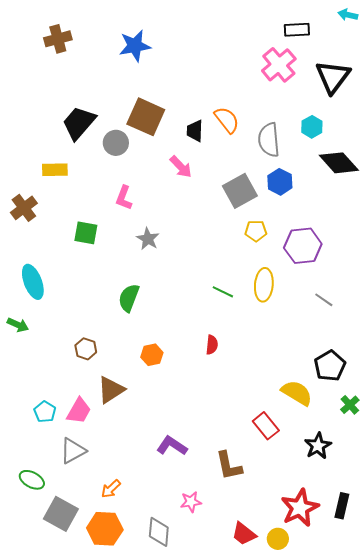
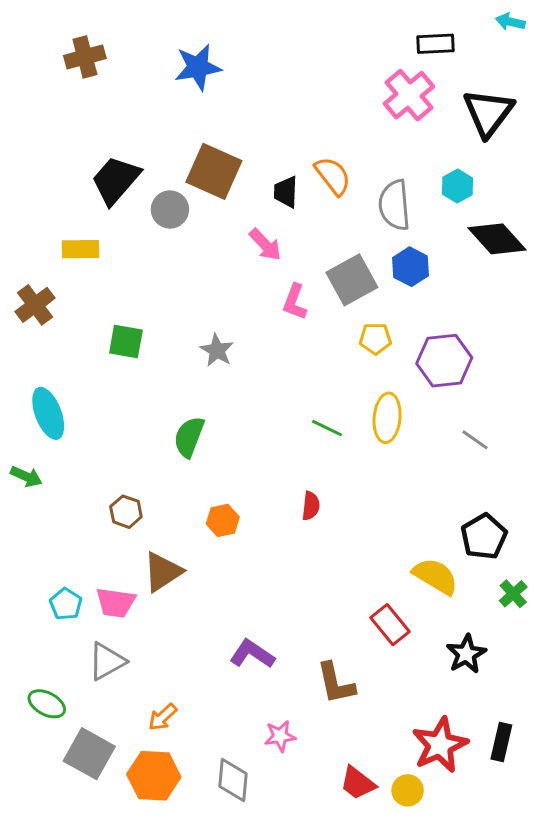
pink L-shape: (124, 198) -> (295, 302), moved
pink trapezoid: (79, 411) -> (116, 603), turned 68

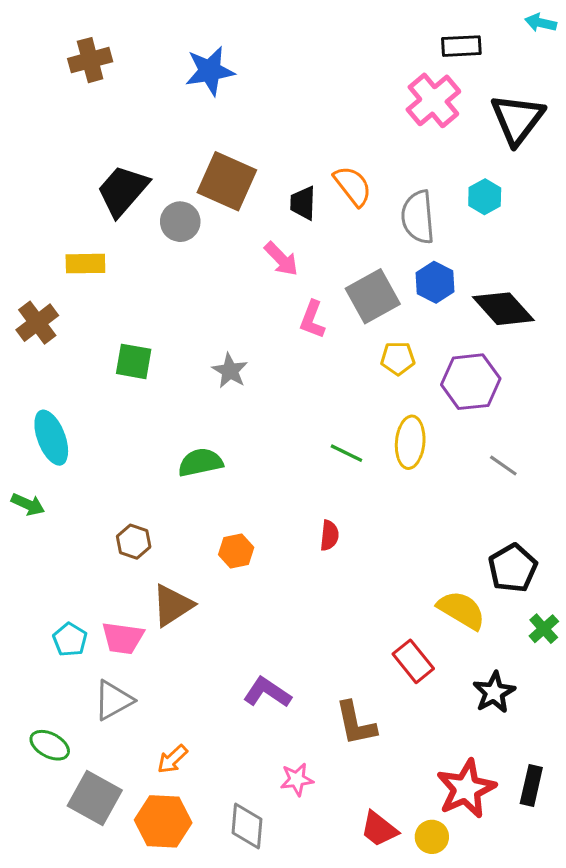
black diamond: (497, 239) -> (503, 309), moved
green semicircle: (189, 437) -> (200, 462), turned 57

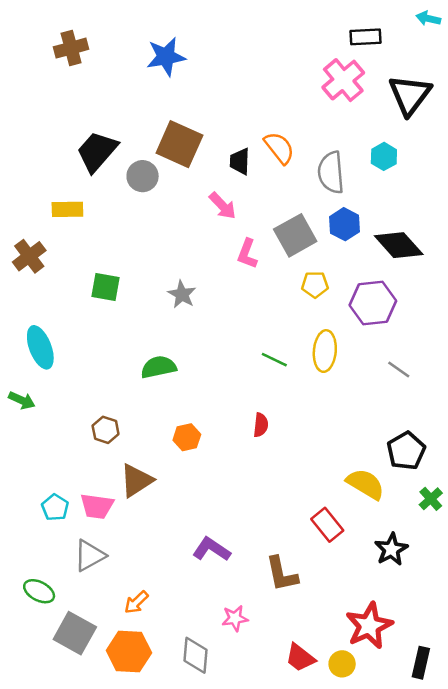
black rectangle: (531, 786) -> (421, 663), moved

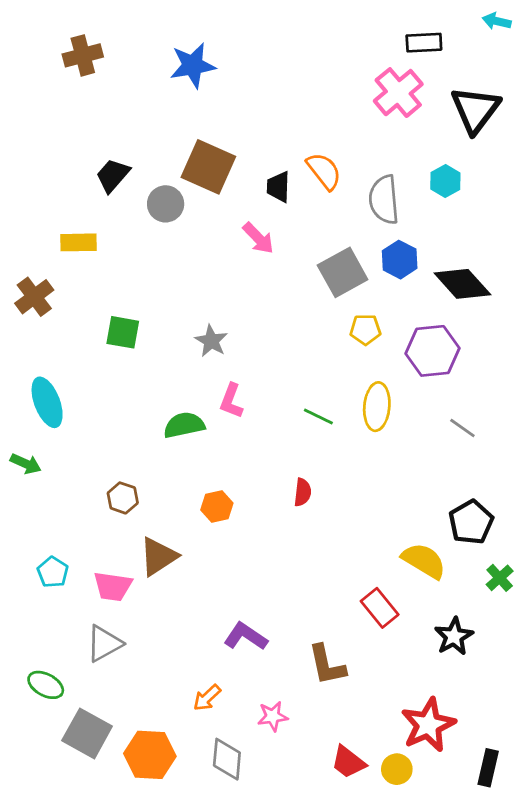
black trapezoid: (97, 152) -> (113, 175), size x0.7
pink L-shape: (247, 254) -> (231, 401), moved
cyan pentagon: (55, 507) -> (53, 572), moved
orange arrow: (136, 602) -> (207, 698), moved

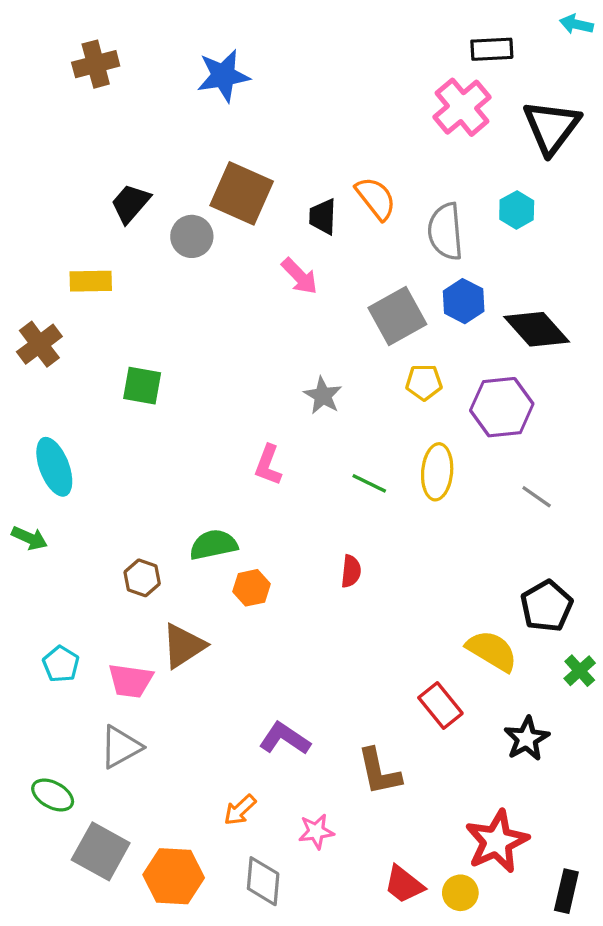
gray star: (211, 341) -> (323, 396), moved
green semicircle: (184, 425) -> (213, 545), moved

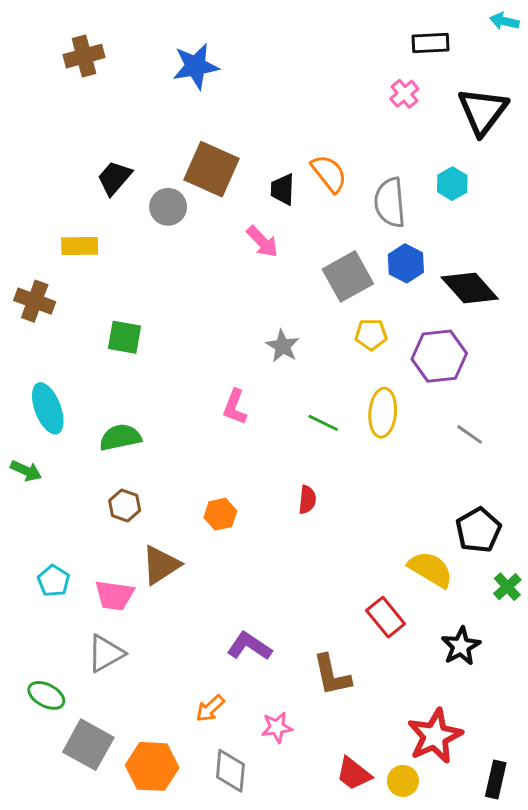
pink cross: (462, 107) -> (404, 94), size x0.6
brown cross: (39, 344) -> (35, 301), turned -33
green semicircle: (213, 545) -> (120, 437), moved

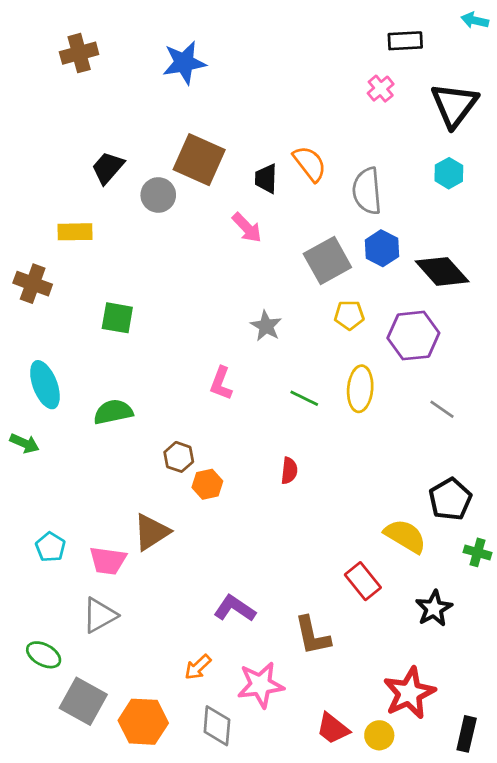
cyan hexagon: (452, 184) -> (449, 173), moved
brown hexagon: (125, 505) -> (179, 457), moved
green cross: (507, 587) -> (478, 552), turned -32
pink star: (277, 727) -> (261, 685), size x1.6

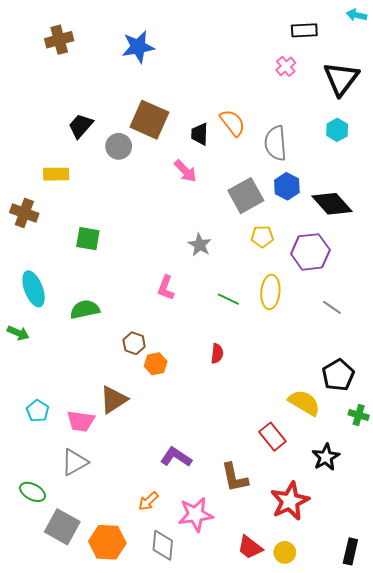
red star: (409, 693) -> (290, 501), moved

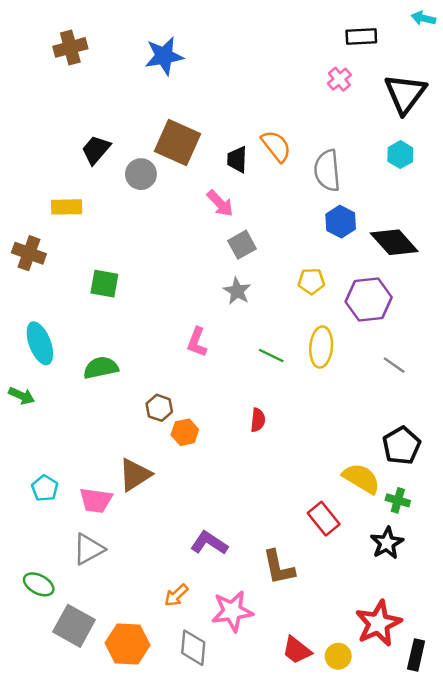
gray square: (246, 196) -> (242, 245), moved, size x0.7
green cross: (359, 415) -> (398, 500), moved
red star: (290, 501) -> (378, 623), moved

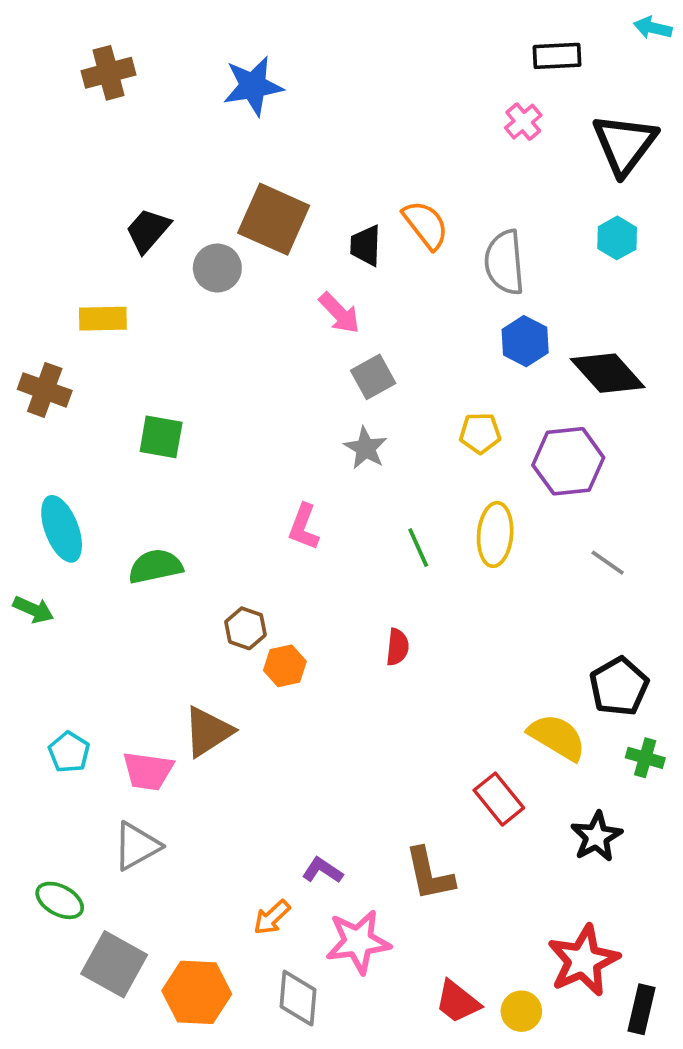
green line: (271, 355) -> (418, 548), turned 40
green cross: (398, 500) -> (645, 758), moved
purple L-shape: (209, 543) -> (322, 870), moved, size x0.7

